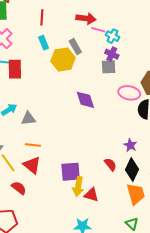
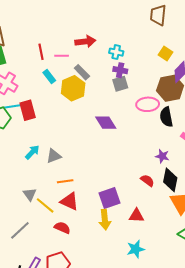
pink line: (98, 30) -> (62, 56), moved
yellow arrow: (78, 186) -> (105, 220), moved

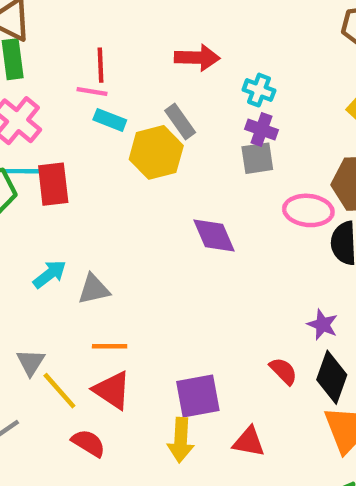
pink line: (62, 56) -> (92, 92), moved
cyan rectangle: (49, 76) -> (110, 120), turned -40

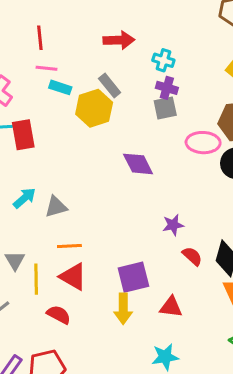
red line: (101, 65) -> (40, 38), moved
purple star: (323, 325) -> (173, 225), moved, turned -30
yellow line: (59, 391) -> (36, 279), turned 44

